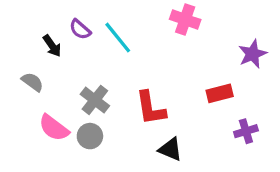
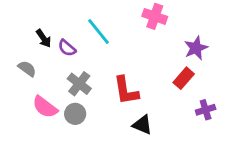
purple semicircle: (80, 29) -> (67, 48), moved
purple star: (252, 54) -> (196, 48), moved
red rectangle: (220, 93) -> (184, 78), turned -35

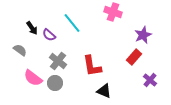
purple cross: (206, 110) -> (150, 80), turned -32

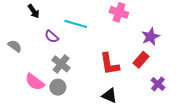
cyan line: (72, 23) -> (76, 24), turned -35
black arrow: (32, 28) -> (34, 11), moved
gray semicircle: (20, 50) -> (15, 46), moved
red L-shape: (92, 66) -> (109, 64), moved

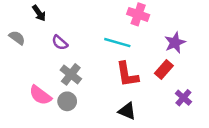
cyan line: (76, 24) -> (117, 43), moved
gray semicircle: (15, 46) -> (17, 38), moved

